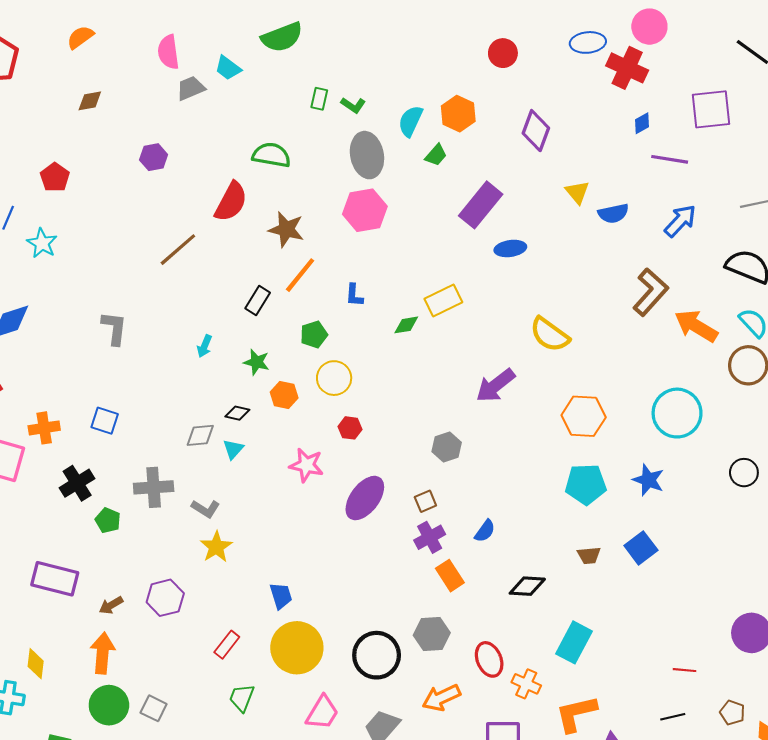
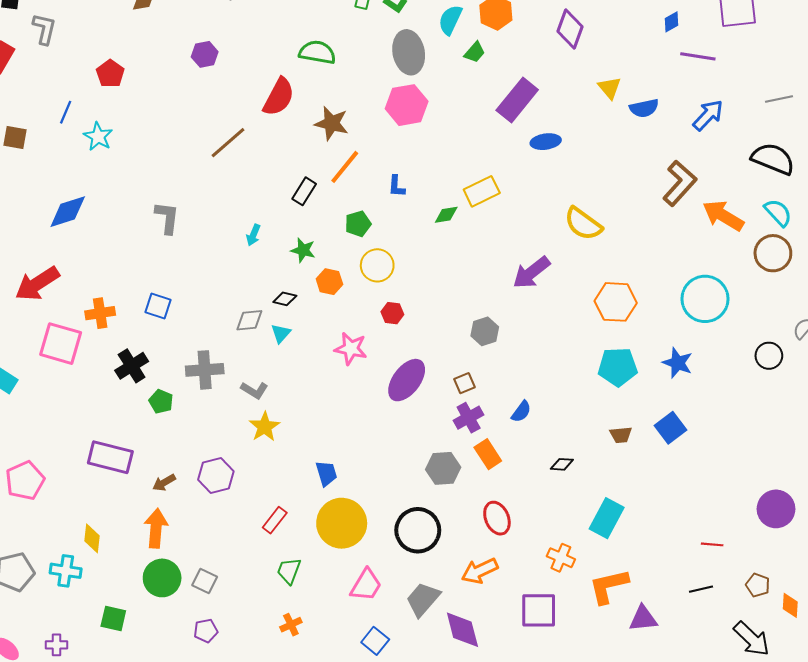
black diamond: (527, 586) -> (562, 464), size x0.7
gray hexagon: (432, 634) -> (443, 468), moved
red ellipse: (489, 659) -> (497, 518), moved

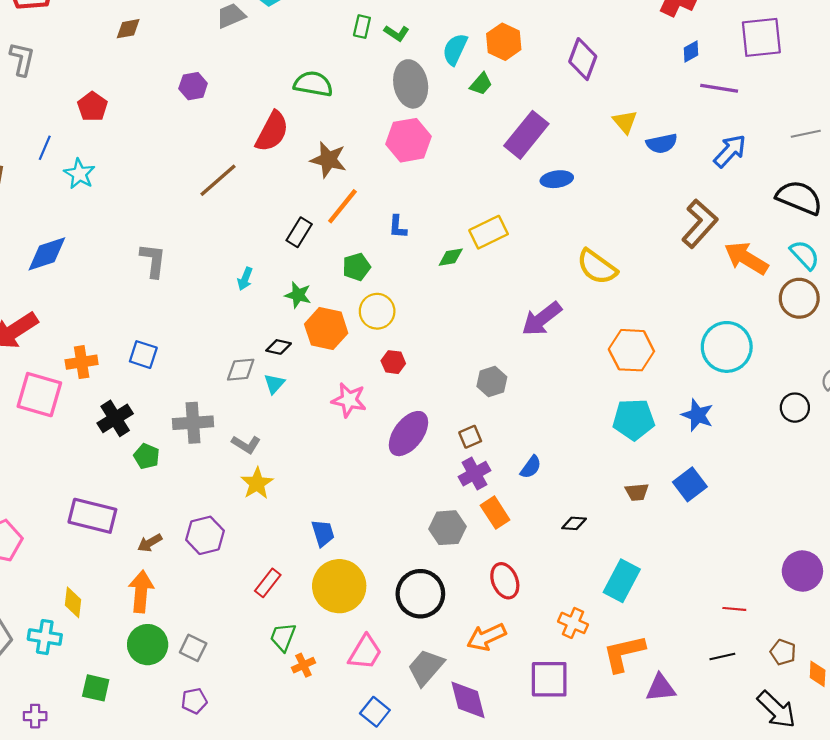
orange hexagon: (329, 282) -> (326, 329), size x1.5
orange cross: (291, 625) -> (303, 665), moved

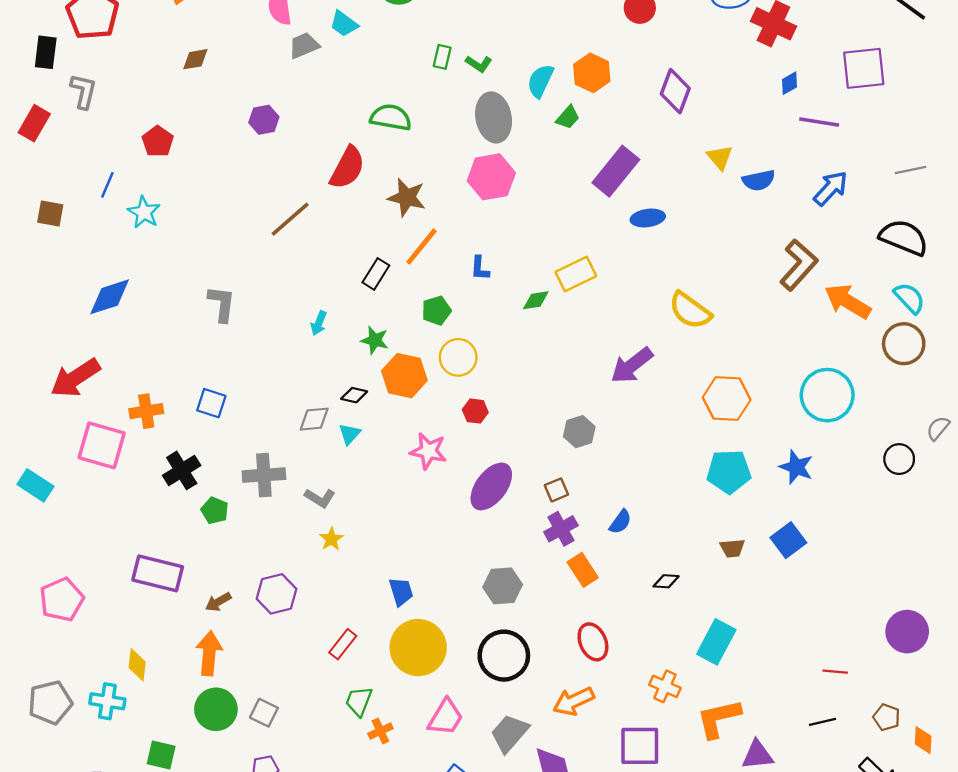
yellow star: (257, 483) -> (331, 539), size x0.7
gray hexagon: (447, 528) -> (503, 586), moved

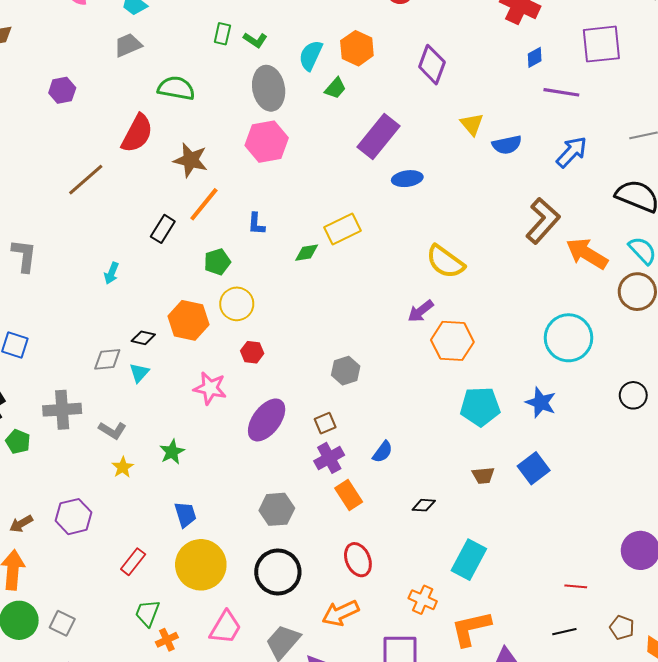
gray trapezoid: (304, 45) -> (128, 45), moved
green star: (375, 340) -> (172, 452), moved, turned 30
purple arrow: (632, 365) -> (421, 311), moved, size x0.7
orange hexagon: (727, 399) -> (452, 341), moved

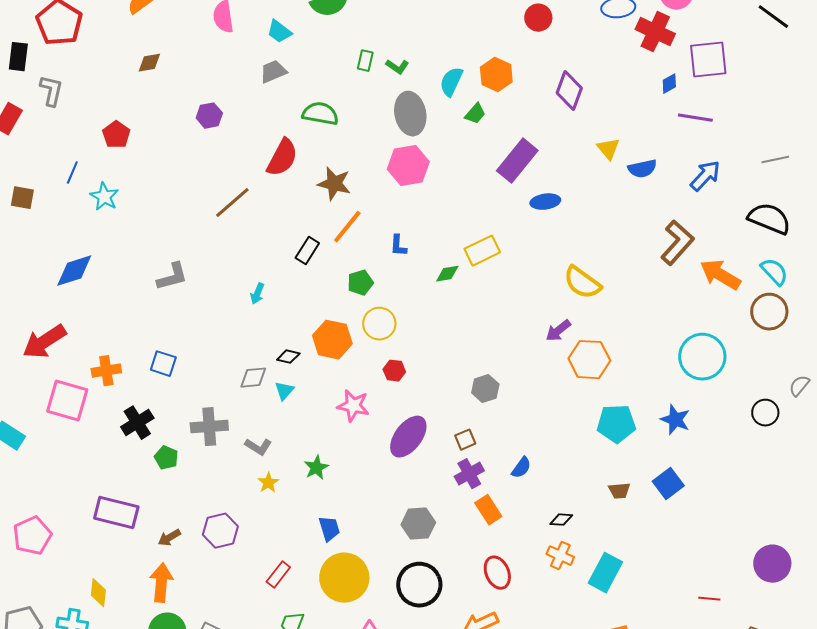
purple square: (601, 44) -> (708, 60), moved
gray L-shape: (24, 256) -> (172, 277), turned 68
orange cross: (423, 600) -> (560, 556), moved

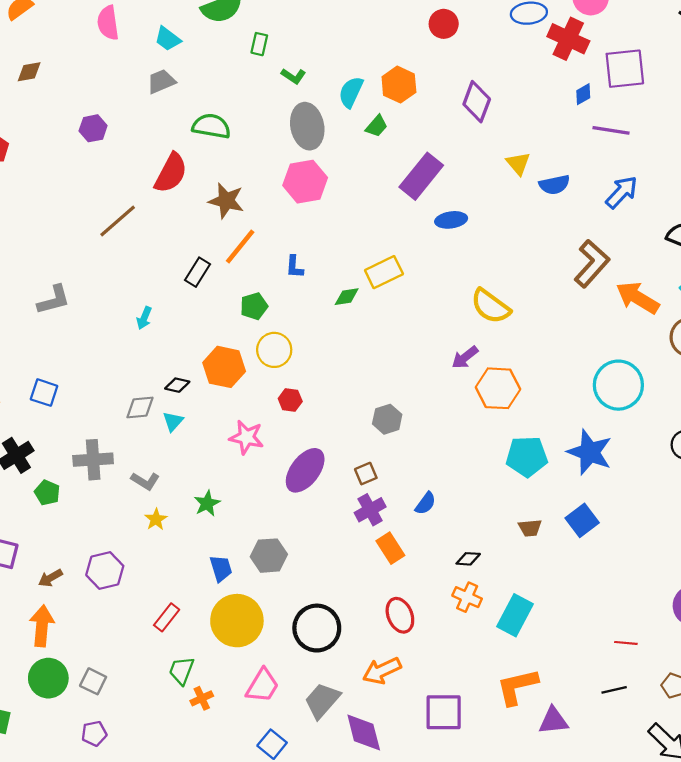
green rectangle: (365, 61) -> (259, 44), moved
blue star: (675, 420) -> (590, 452), size x1.4
gray hexagon: (418, 524) -> (269, 556), moved

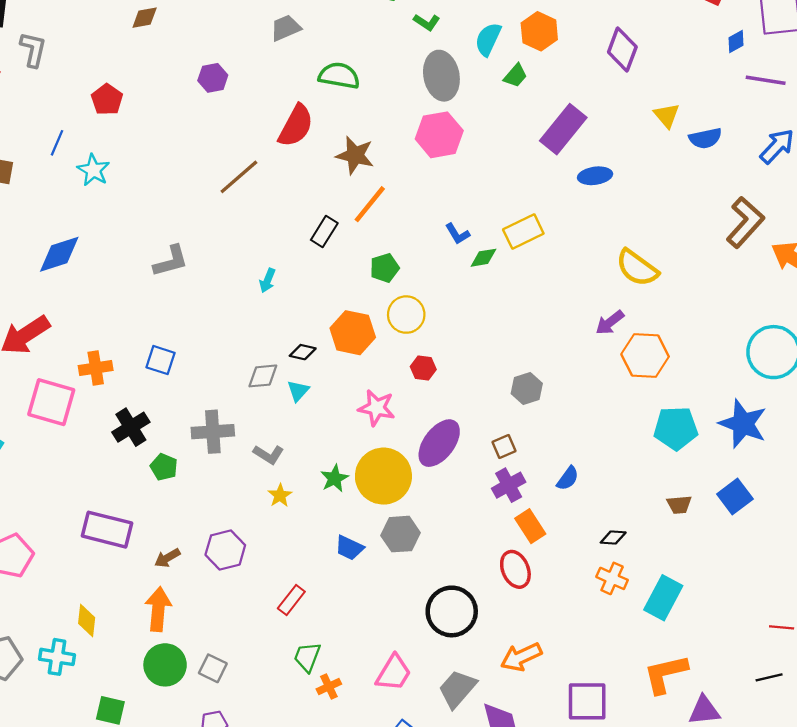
blue L-shape: (294, 267) -> (457, 234), moved, turned -35
blue trapezoid: (221, 568) -> (349, 548), turned 132
red ellipse: (400, 615) -> (515, 569), moved
yellow circle: (237, 621) -> (383, 476), moved

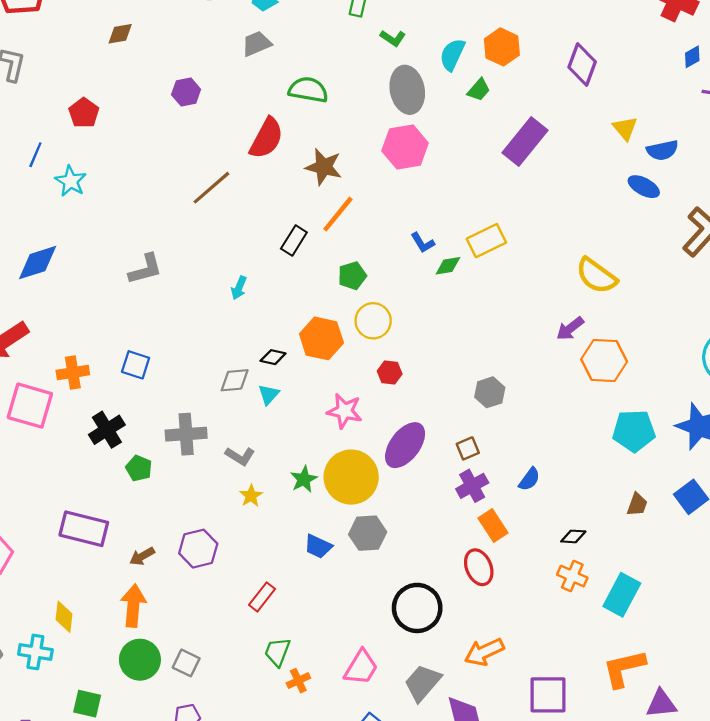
blue ellipse: (595, 176) -> (644, 187), moved, turned 36
brown trapezoid: (679, 505) -> (637, 505), turned -65

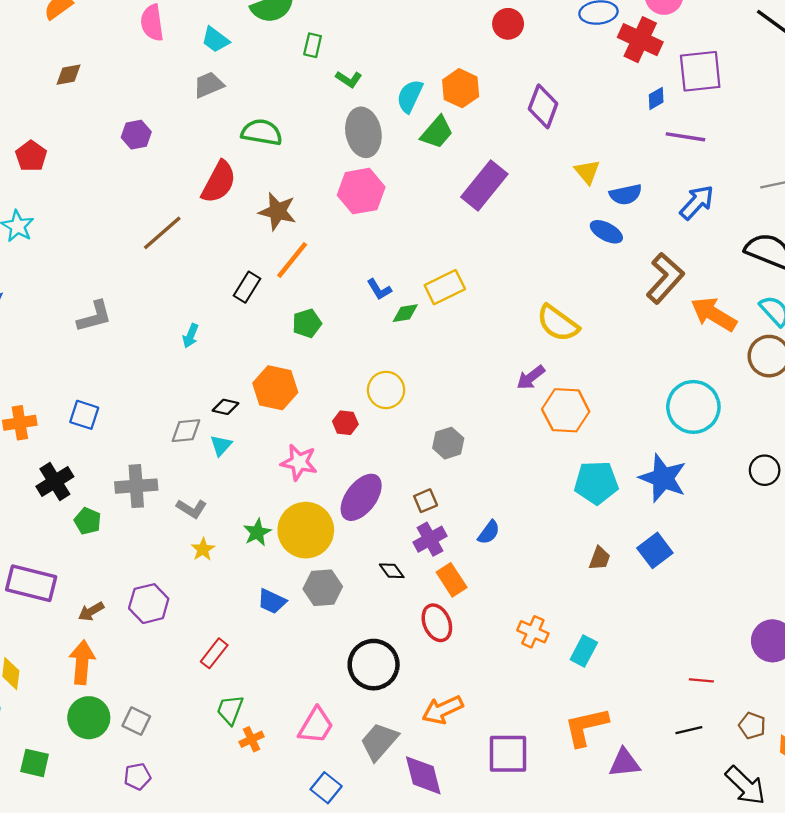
green trapezoid: (479, 90) -> (437, 132), size x1.4
yellow circle: (373, 321) -> (386, 390), moved
black diamond: (573, 536) -> (392, 571), moved, turned 50
cyan rectangle: (622, 595) -> (584, 651), size x0.7

